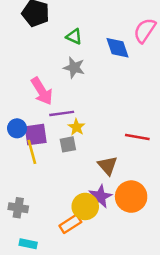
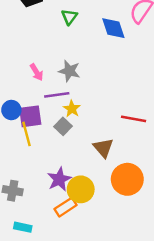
green triangle: (74, 37) -> (69, 17), turned 42
gray star: (74, 68) -> (69, 71), moved
pink arrow: (42, 91) -> (37, 72), size x0.6
gray square: (68, 144) -> (63, 126), turned -35
purple star: (100, 197) -> (59, 179), moved

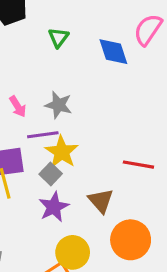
yellow star: (72, 109) -> (62, 152), size x1.5
purple star: (59, 179) -> (54, 207), moved

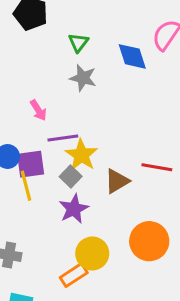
gray star: (58, 105) -> (83, 78), moved
brown triangle: (101, 201) -> (117, 181), moved, turned 40

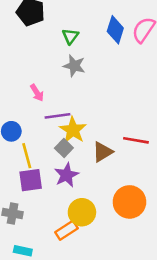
blue diamond: (132, 56) -> (115, 30), moved, turned 36
purple square: (31, 164) -> (31, 180), moved

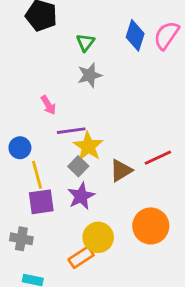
gray star: (74, 66) -> (90, 75), turned -30
red line: (136, 140) -> (158, 158), turned -35

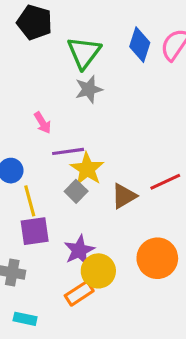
green triangle: (85, 42) -> (84, 53), size x1.6
purple star: (81, 196) -> (79, 250), moved

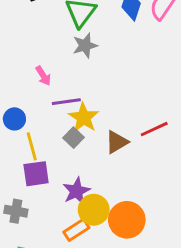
orange circle: (157, 258) -> (127, 220), moved

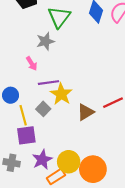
gray star: (85, 45) -> (45, 41), moved
gray square: (74, 138) -> (43, 109), moved
purple star: (76, 191) -> (42, 160), moved

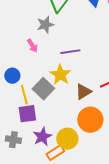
purple line: (49, 83) -> (70, 52), moved
gray square: (43, 109) -> (43, 89), size x1.5
orange circle: (93, 169) -> (90, 120), moved

